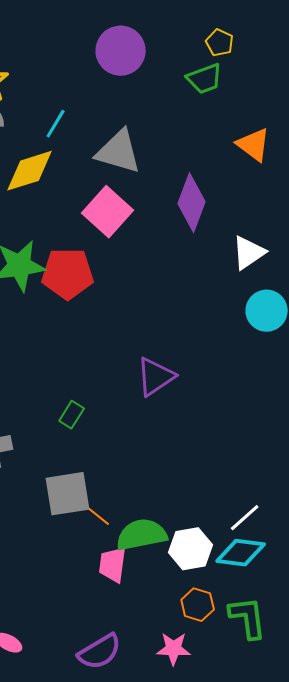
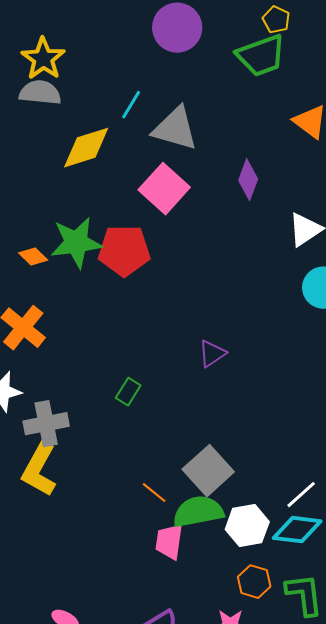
green trapezoid: (205, 79) -> (261, 56), size x1.4
cyan line: (56, 124) -> (131, 105), moved
purple diamond: (192, 203) -> (248, 180), size x0.7
purple triangle: (156, 377) -> (212, 354), size x0.7
gray square: (68, 494) -> (208, 471), moved, turned -33

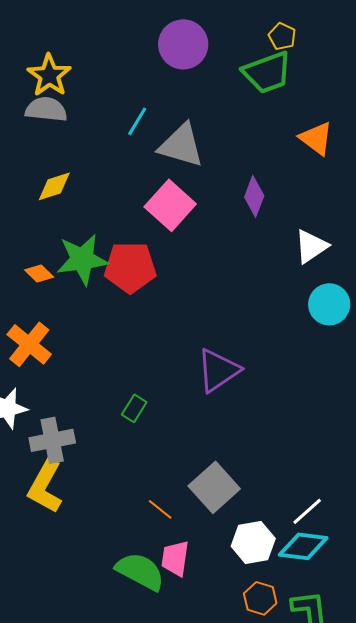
yellow diamond: (86, 148) -> (54, 186), moved, size x0.7
purple triangle: (212, 354) -> (218, 370), size x1.6
green semicircle: (198, 512) -> (140, 571), moved, turned 39

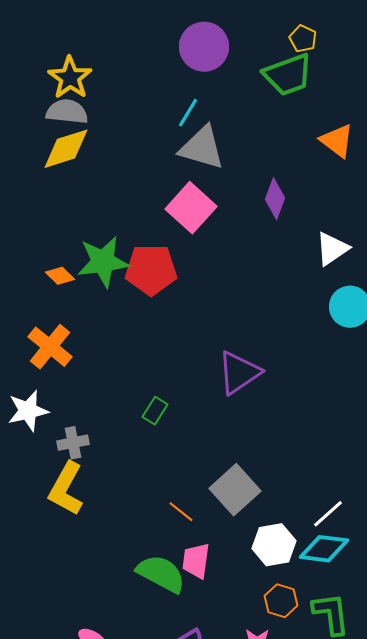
cyan line: (137, 121) -> (188, 113), moved
yellow diamond: (54, 186) -> (66, 149), moved, size x1.4
gray cross: (52, 440) -> (73, 443), size x0.7

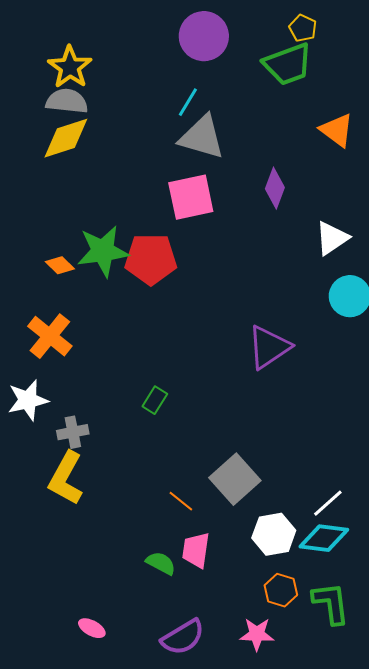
pink square: (191, 208) -> (191, 197), turned 36
purple triangle: (239, 373) -> (269, 347), moved
green semicircle: (161, 574) -> (161, 563), size x0.6

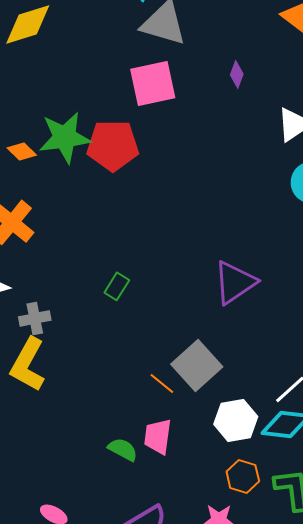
purple diamond: (275, 188) -> (237, 74), size x0.7
purple triangle: (269, 347) -> (235, 282), moved
orange line: (181, 501) -> (162, 383), moved

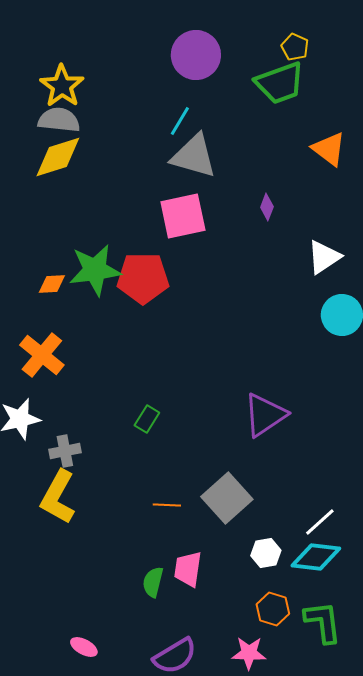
orange diamond: (22, 151) -> (52, 284), turned -48
orange line: (162, 383) -> (167, 505), moved, turned -36
white hexagon: (236, 420) -> (266, 553), size x0.7
green semicircle: (123, 449) -> (153, 582), turned -104

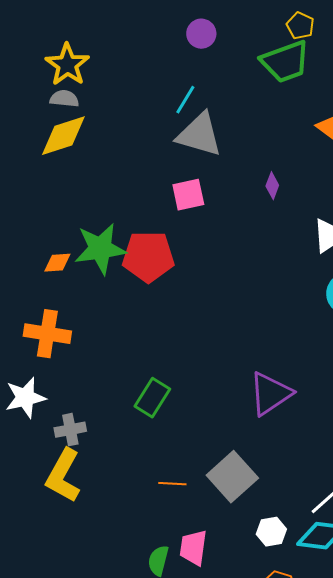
purple circle: (196, 55) -> (201, 34), size x0.6
gray semicircle: (59, 120) -> (64, 99), size x0.7
pink square: (183, 216) -> (188, 195), size x0.7
orange cross: (42, 355) -> (47, 334), turned -30
green rectangle: (147, 419) -> (152, 398), size x1.4

